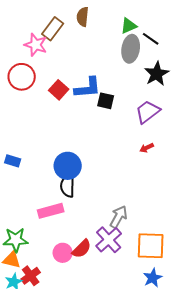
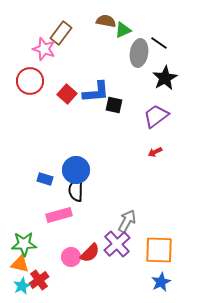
brown semicircle: (83, 17) -> (106, 21), moved, turned 96
green triangle: (129, 26) -> (123, 30), moved
blue rectangle: (13, 161) -> (45, 179), moved

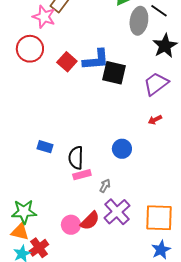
black square: (114, 105) -> (114, 73), size x1.4
blue circle: (76, 170) -> (122, 149), moved, size x0.7
pink rectangle: (59, 215) -> (82, 175), moved, size x0.7
gray arrow: (127, 221) -> (105, 186), moved, size x0.6

